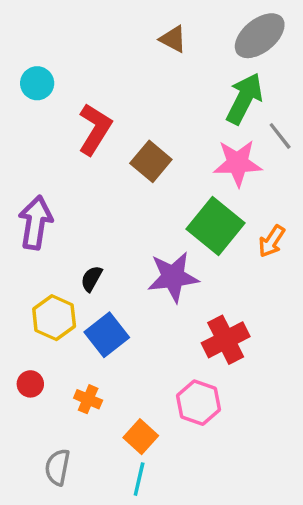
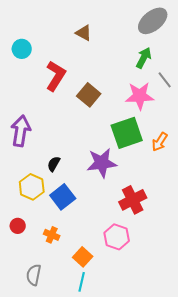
brown triangle: (173, 39) -> (84, 33), moved
green arrow: (244, 99) -> (144, 58), size x0.7
green square: (215, 226) -> (127, 133), turned 32

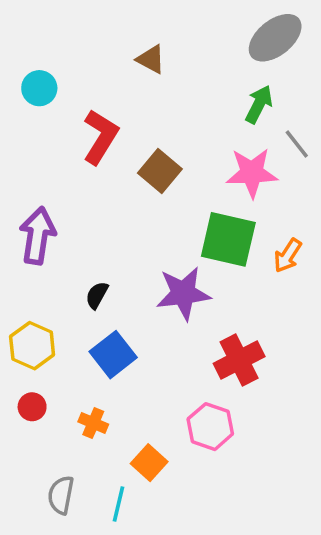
green square: (127, 133) -> (228, 239), turned 32
yellow hexagon: (32, 187) -> (32, 346), moved
cyan line: (82, 282) -> (119, 504), moved

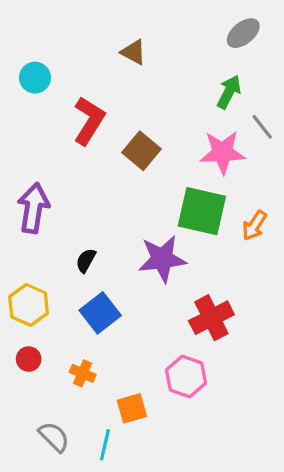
gray ellipse: (275, 38) -> (243, 33), size x0.7
orange square: (149, 463) -> (132, 408), turned 32
gray semicircle: (61, 495) -> (54, 437), turned 124

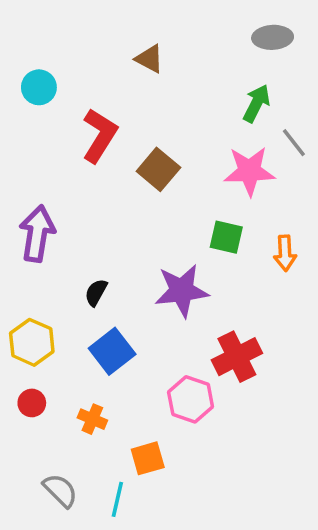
gray ellipse: (243, 33) -> (273, 37), turned 36
green square: (202, 211) -> (226, 237), size x0.6
orange arrow: (254, 225) -> (285, 253), turned -36
pink hexagon: (186, 376) -> (191, 399), moved

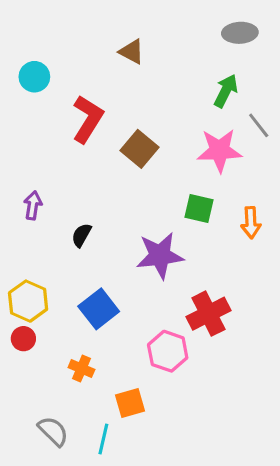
purple arrow: (37, 234) -> (33, 205), size x0.6
black semicircle: (96, 292) -> (81, 235), moved
red circle: (32, 403) -> (23, 339), moved

